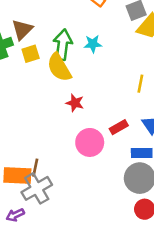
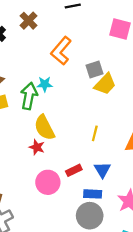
cyan star: (93, 44) -> (45, 84), moved
yellow semicircle: (59, 67) -> (44, 128), moved

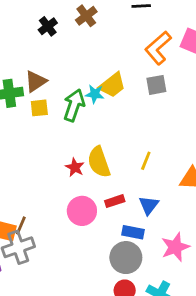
orange L-shape: (61, 51) -> (158, 48), moved
yellow trapezoid: (105, 84) -> (112, 85), moved
yellow semicircle: (44, 128) -> (99, 162), moved

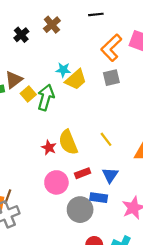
cyan star: (95, 94) -> (63, 70), moved
yellow square: (39, 108) -> (28, 94), moved, turned -32
yellow line: (146, 161) -> (106, 139), turned -56
gray circle: (126, 258) -> (80, 210), moved

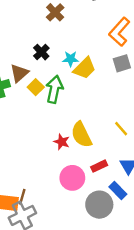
black cross: (21, 35) -> (41, 52), moved
blue rectangle: (99, 198) -> (118, 190), turned 42

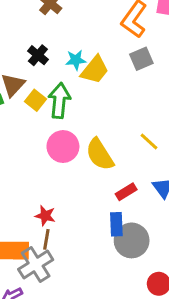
red star: (62, 142) -> (45, 216), moved
pink circle: (72, 178) -> (63, 147), moved
blue rectangle: (118, 190) -> (116, 224), moved, turned 48
brown line: (22, 197) -> (46, 239), moved

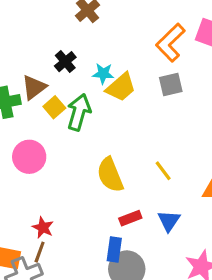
pink circle: (63, 147) -> (29, 157), moved

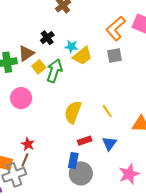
yellow semicircle: (110, 175) -> (73, 112), turned 40

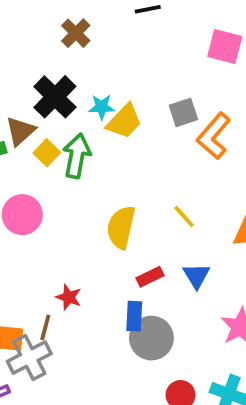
orange L-shape: (116, 29) -> (214, 136), moved
black cross: (47, 38) -> (55, 97), size x1.6
red star: (28, 144) -> (69, 297), moved

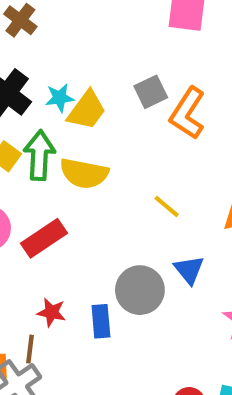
yellow semicircle: (121, 227) -> (84, 173), moved, turned -84
red rectangle: (150, 277) -> (44, 238), moved, size x1.5
blue rectangle: (134, 316) -> (101, 321), moved
gray circle: (151, 338) -> (140, 290), moved

